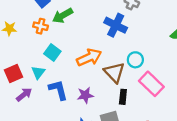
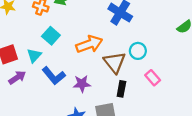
pink rectangle: (151, 84) -> (153, 78), size x0.6
blue L-shape: (58, 90) -> (54, 76), turned 150

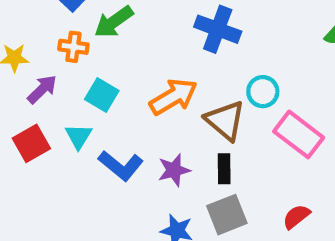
purple arrow: (17, 77) -> (42, 89), moved
pink rectangle: (153, 78) -> (299, 134), size x1.6
black rectangle: (121, 89) -> (224, 169), moved

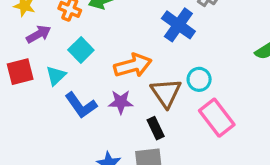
black rectangle: (224, 169) -> (156, 128), turned -40
purple star: (174, 170) -> (121, 102), moved

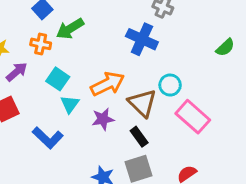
cyan triangle: (56, 76) -> (70, 104), moved
blue L-shape: (81, 105) -> (48, 138), moved

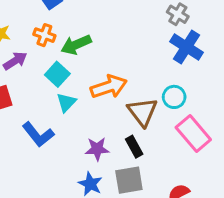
green arrow: (70, 29) -> (76, 45), moved
blue cross: (142, 39) -> (186, 47), moved
purple star: (103, 119) -> (97, 149), moved

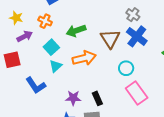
green arrow: (76, 45) -> (76, 31), moved
brown triangle: (142, 112) -> (110, 39), moved

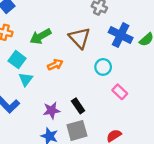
blue cross: (137, 36) -> (121, 35), moved
orange arrow: (84, 58) -> (55, 65), size x0.6
pink rectangle: (137, 93) -> (120, 92), size x0.6

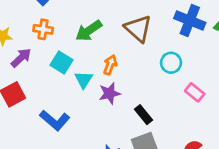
orange arrow: (55, 65) -> (110, 65), turned -40
cyan triangle: (26, 79) -> (84, 80), moved
purple star: (52, 110) -> (110, 93), moved

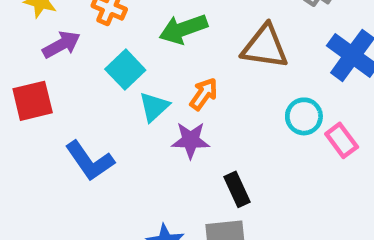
brown triangle: (138, 29) -> (265, 47), turned -48
pink rectangle: (195, 92) -> (342, 140), moved

